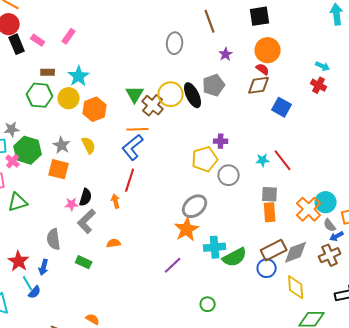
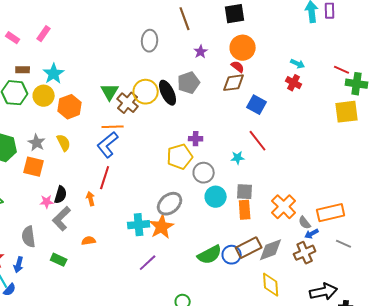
red line: (283, 160) -> (258, 141), moved
cyan circle: (326, 202) -> (216, 197), moved
cyan cross: (215, 247) -> (139, 225), moved
blue circle: (267, 268) -> (232, 255), moved

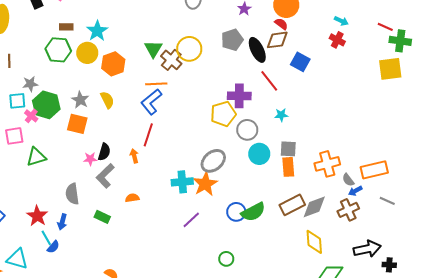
black ellipse: (168, 93) -> (257, 50), moved
purple cross: (196, 139) -> (239, 96), size x1.6
red line: (258, 141) -> (269, 81), moved
orange cross: (284, 207) -> (327, 164), turned 30
blue circle: (232, 255) -> (236, 212), moved

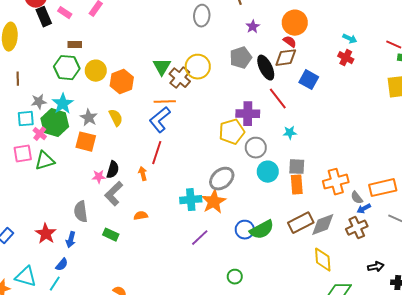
cyan star: (97, 31) -> (63, 104), moved
green triangle: (36, 157) -> (45, 161), moved
cyan line: (46, 238) -> (55, 284), moved, turned 63
black arrow: (367, 249) -> (376, 267), size x0.6

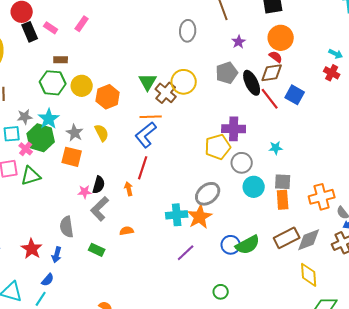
red line: (278, 99) -> (270, 99), moved

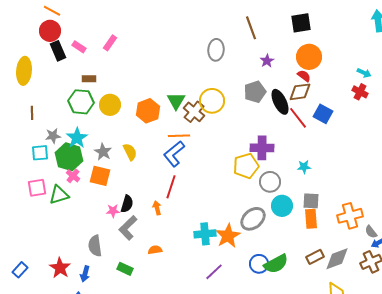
orange hexagon: (108, 97) -> (148, 111), moved
pink cross: (26, 149) -> (73, 176), moved
gray ellipse: (208, 194) -> (253, 219), moved
brown rectangle: (287, 238) -> (315, 257), size x0.7

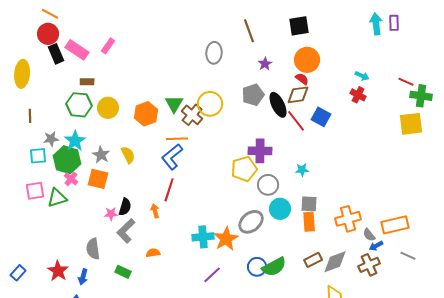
pink rectangle: (79, 47) -> (77, 50), size x1.6

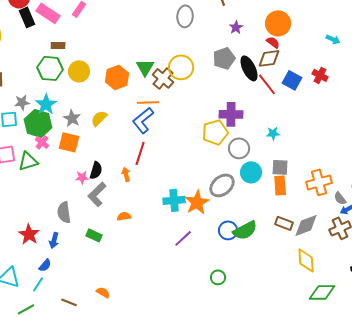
red cross: (358, 95) -> (320, 75), moved
yellow semicircle: (128, 155) -> (99, 118), turned -108
brown rectangle: (313, 260) -> (284, 223), turned 48

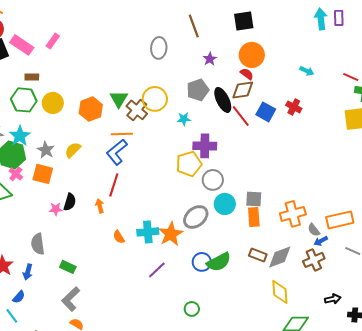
cyan star: (273, 133) -> (184, 119), moved
gray L-shape: (97, 194) -> (71, 299), moved
orange semicircle: (124, 216) -> (119, 237), moved, turned -112
cyan line: (38, 284) -> (12, 316), turned -70

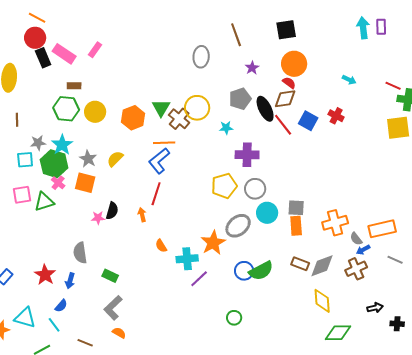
yellow pentagon: (189, 164) -> (224, 186), moved
cyan cross: (148, 232) -> (187, 259), moved

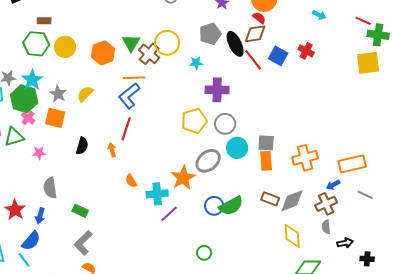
pink star: (98, 218) -> (39, 153), moved
gray semicircle: (356, 239) -> (326, 227), moved, turned 32
blue semicircle: (61, 306) -> (31, 241), size x1.5

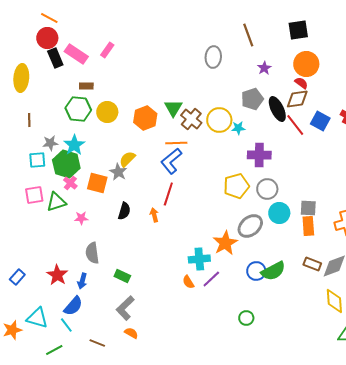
yellow circle: (167, 43) -> (219, 120), moved
gray star: (58, 94) -> (118, 172), moved
orange semicircle: (131, 181) -> (188, 282), moved

